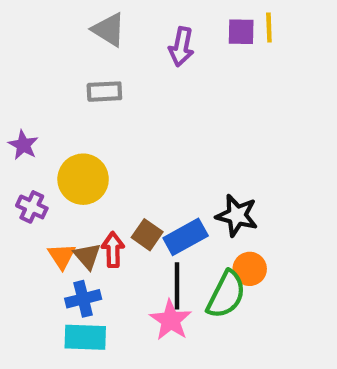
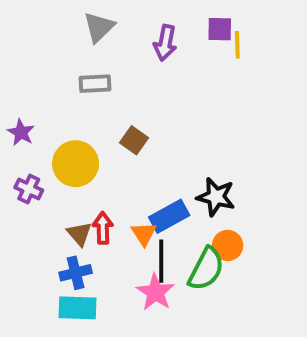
yellow line: (269, 27) -> (237, 45), moved
gray triangle: (109, 30) -> (99, 27), turned 44
brown square: (147, 235) -> (134, 140), moved
orange triangle: (62, 256) -> (144, 234), moved

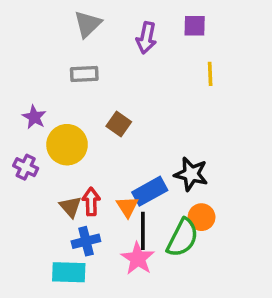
yellow line: (237, 45) -> (210, 74), moved
purple star: (21, 132) -> (34, 117), moved
blue cross: (76, 273) -> (86, 241), moved

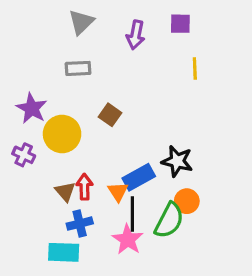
purple star: (34, 117) -> (32, 108), size x1.4

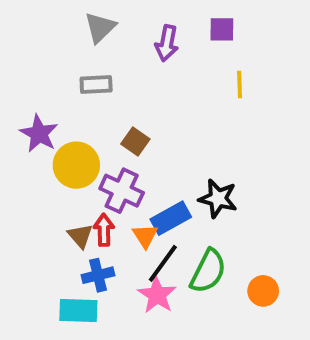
purple cross: (24, 155) -> (122, 191), moved, size x1.5
orange circle: (187, 201) -> (263, 291), moved
black line: (132, 214) -> (163, 263), turned 36

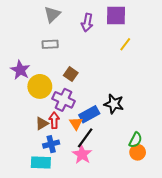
purple square: (222, 29) -> (116, 15), size x1.5
yellow line: (240, 84) -> (125, 44), turned 40
brown triangle: (80, 236) -> (42, 123), turned 40
green semicircle: (208, 271) -> (136, 140), moved, size x0.7

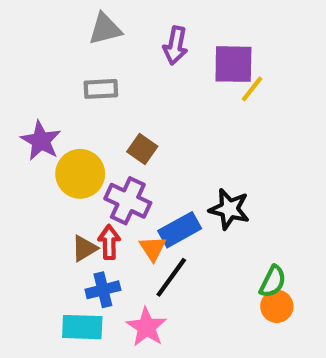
gray triangle: (52, 14) -> (105, 29), turned 30
purple square: (116, 15) -> (233, 64), moved
pink star: (82, 154) -> (146, 327), moved

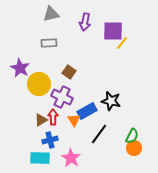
black line: (171, 277) -> (99, 134), moved

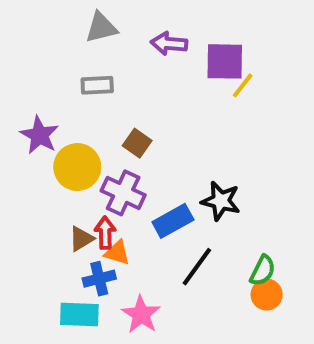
purple arrow: (85, 22) -> (169, 43), turned 84
orange triangle: (74, 120) -> (117, 253), moved, turned -40

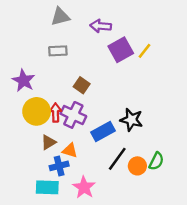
purple square: (225, 61) -> (121, 50), moved, turned -30
yellow circle: (77, 167) -> (37, 111), moved
red arrow: (105, 233) -> (56, 113), moved
orange circle: (267, 295) -> (137, 166), moved

